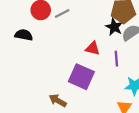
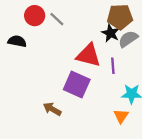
gray line: (62, 13) -> (57, 19), turned 70
red triangle: (93, 48) -> (88, 55), size x1.6

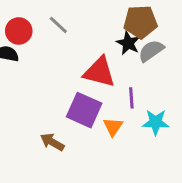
red circle: (35, 16) -> (19, 31), moved
purple line: (113, 66) -> (131, 98), moved
orange triangle: (121, 116) -> (113, 127), moved

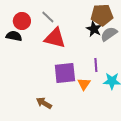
red triangle: (99, 72) -> (55, 38), moved
purple square: (84, 110) -> (65, 73), turned -30
brown arrow: (52, 142) -> (44, 103), moved

